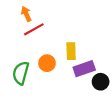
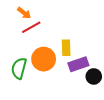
orange arrow: (26, 14) -> (24, 13), turned 152
orange circle: (47, 63) -> (44, 59), size x1.5

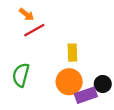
orange circle: (44, 59) -> (69, 82), moved
purple rectangle: (78, 64) -> (86, 95), moved

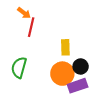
red line: (34, 30) -> (31, 27), turned -48
black circle: (103, 84) -> (81, 66), moved

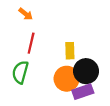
red line: (31, 27) -> (31, 43), moved
black circle: (81, 66) -> (86, 71), size x1.5

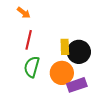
black circle: (86, 71) -> (79, 52), moved
green semicircle: (20, 72) -> (32, 67), moved

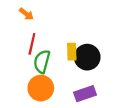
green semicircle: (32, 67) -> (42, 62), moved
orange circle: (62, 73) -> (41, 88), moved

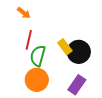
yellow rectangle: (72, 52) -> (65, 47), turned -35
purple rectangle: (85, 94) -> (77, 85), turned -36

